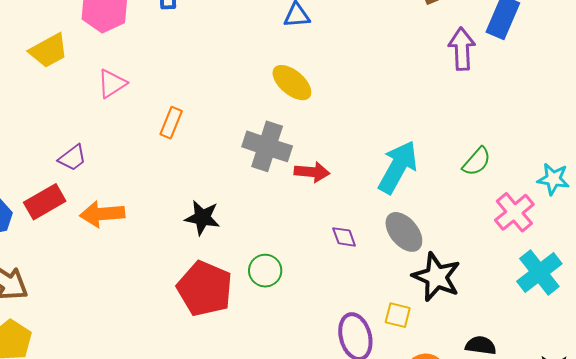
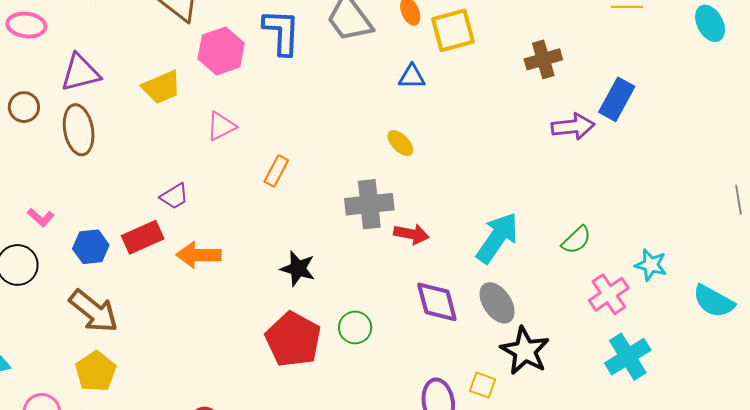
purple arrow: (462, 49) -> (573, 126), turned 81
yellow ellipse: (292, 83) -> (400, 143), size x0.7
gray cross: (267, 146) -> (369, 204), turned -30
purple diamond: (344, 237) -> (437, 302), size x1.8

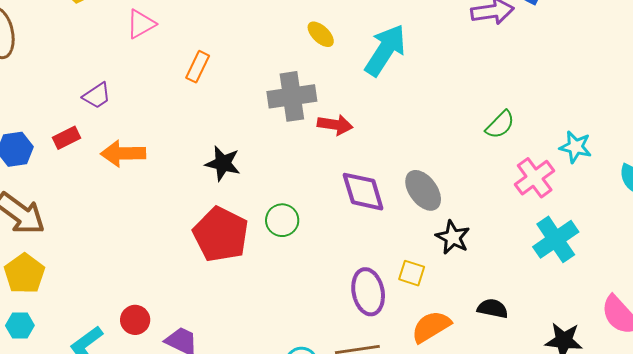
red rectangle: (143, 237) -> (67, 138), size x0.7
cyan arrow: (497, 238) -> (385, 50), moved
black star: (525, 351) -> (453, 237), size x0.7

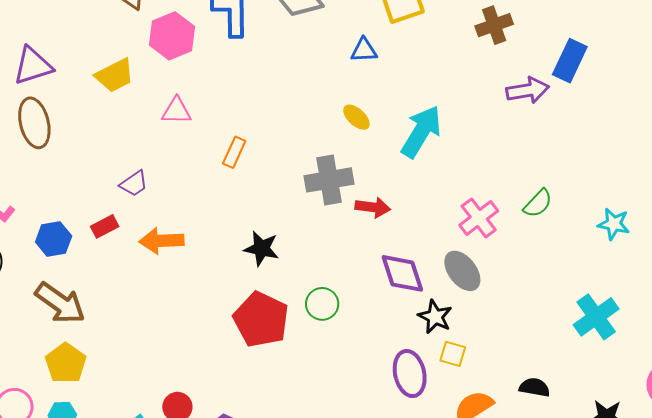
pink triangle: (141, 24) -> (176, 111), turned 32
pink cross: (535, 178) -> (479, 218), moved
black star: (453, 237) -> (435, 317), moved

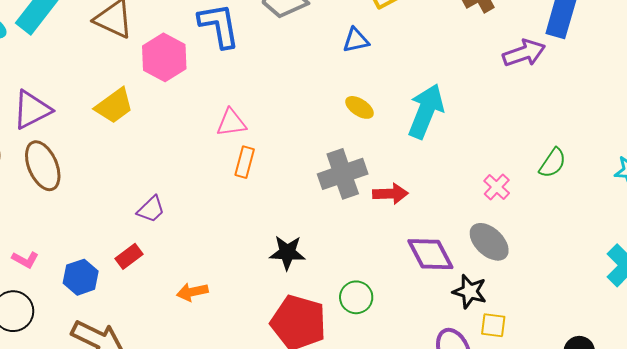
pink triangle: (176, 111) -> (231, 123), moved
pink cross: (479, 218) -> (497, 187), size x0.7
orange arrow: (162, 241) -> (192, 292), moved, size x0.7

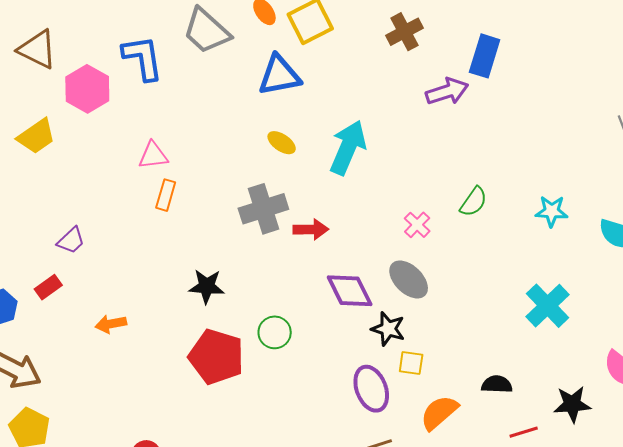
blue triangle: (356, 40) -> (279, 75), size x1.6

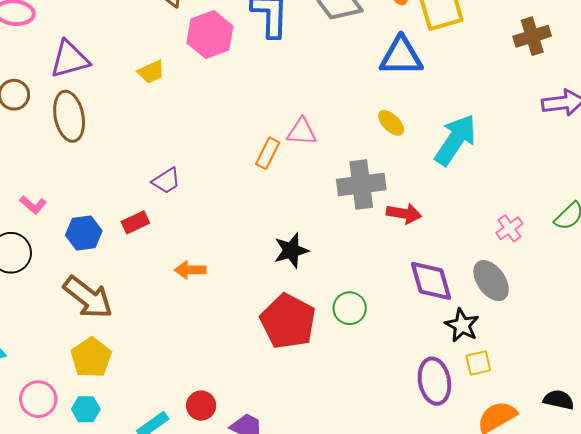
yellow trapezoid: (36, 136) -> (151, 72), size x0.7
pink triangle: (153, 155) -> (302, 132), moved
black star: (207, 286) -> (291, 250), turned -30
yellow square: (411, 363) -> (478, 363), turned -32

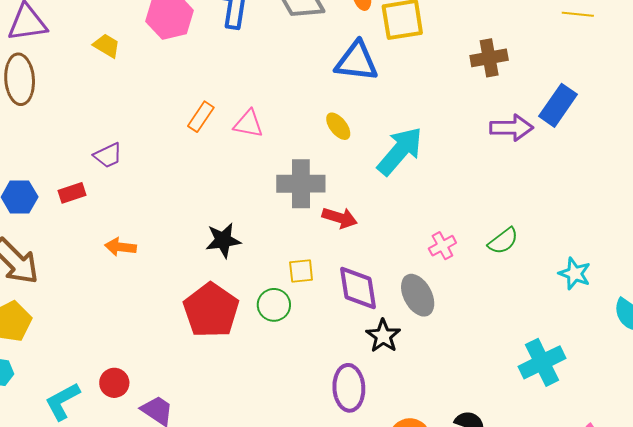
yellow trapezoid: (151, 72) -> (107, 46), turned -132
orange rectangle: (268, 153) -> (201, 117), moved
yellow square: (478, 363) -> (301, 271), moved

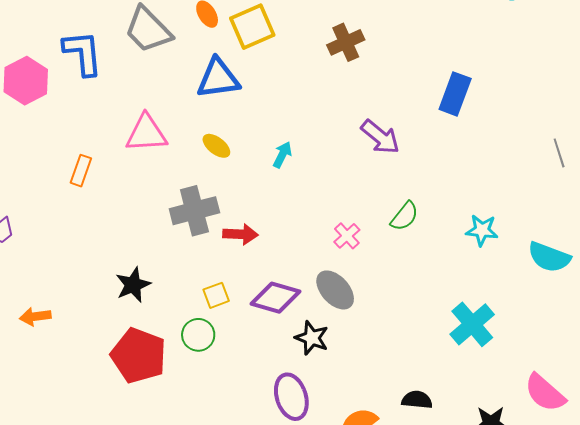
blue rectangle: (558, 105) -> (455, 94), moved
pink triangle: (248, 124) -> (146, 133), moved, size x1.4
purple arrow: (512, 128) -> (380, 137), moved, turned 54
cyan arrow: (400, 151) -> (282, 155), size x0.5
purple diamond: (358, 288) -> (276, 298), turned -51

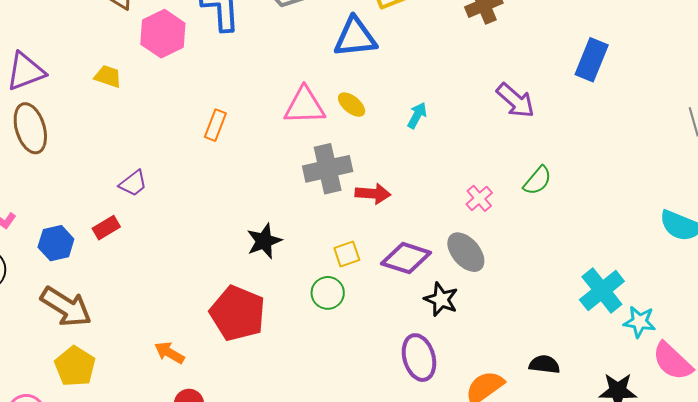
pink triangle: (146, 133) -> (305, 106), moved
cyan star: (482, 230) -> (639, 322), moved
orange arrow: (35, 317) -> (169, 353), moved, turned 36
red pentagon: (139, 356) -> (238, 313), moved

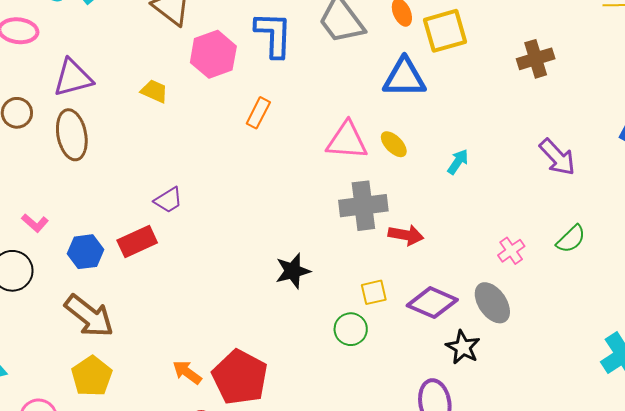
orange rectangle: (215, 125) -> (258, 113), moved
red rectangle: (106, 228) -> (137, 241), size x1.4
red pentagon: (238, 313) -> (240, 377), moved

